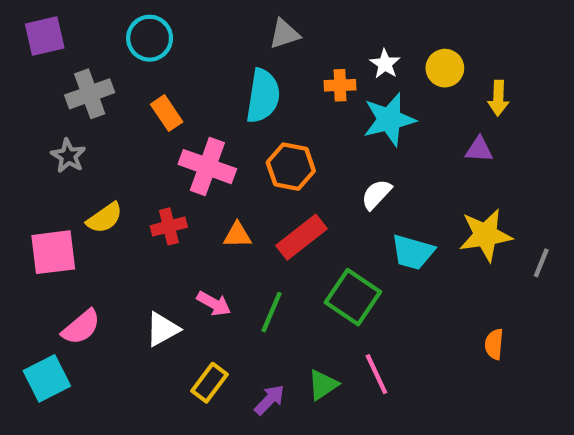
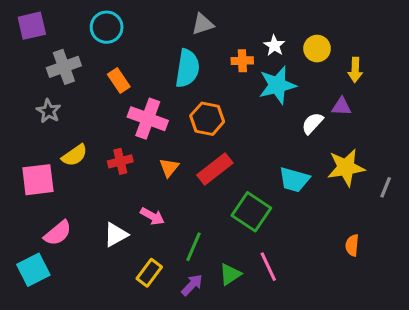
white semicircle: (376, 194) -> (312, 123), moved
orange triangle: (237, 235) -> (169, 167), turned -50
green line: (272, 312) -> (193, 247), moved

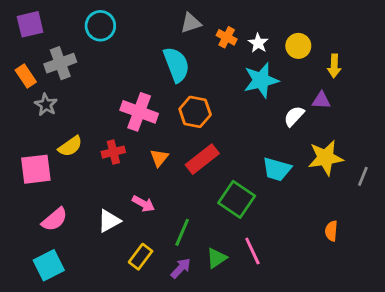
orange cross: (242, 61) -> (227, 37), moved, turned 30
cyan semicircle: (187, 68) -> (176, 65), turned -30
orange rectangle: (119, 81) -> (26, 76), moved
cyan square: (33, 270) -> (49, 265), moved

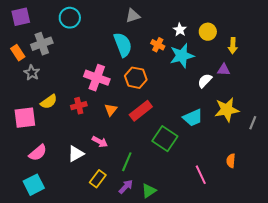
orange cross: (227, 37) -> (158, 45), moved
cyan trapezoid: (277, 169) -> (193, 118), turned -40
pink line: (252, 251) -> (201, 175), moved
green triangle: (217, 258) -> (149, 191), moved

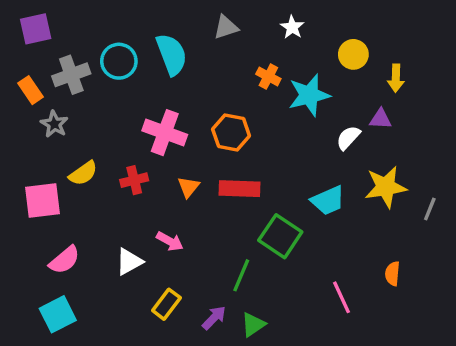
cyan circle: (70, 18) -> (119, 61), moved
white star: (180, 30) -> (292, 27), moved
cyan semicircle: (123, 45) -> (172, 54), moved
red rectangle: (141, 111) -> (240, 189), turned 40
green line: (127, 162) -> (241, 275), moved

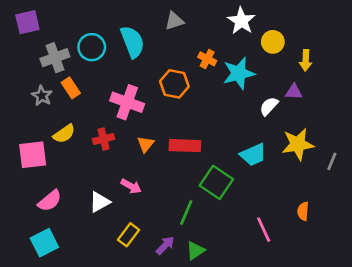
white star: (292, 27) -> (241, 21), moved, size x1.5
orange rectangle: (31, 90) -> (71, 88), moved
orange hexagon: (231, 133) -> (174, 84), moved

